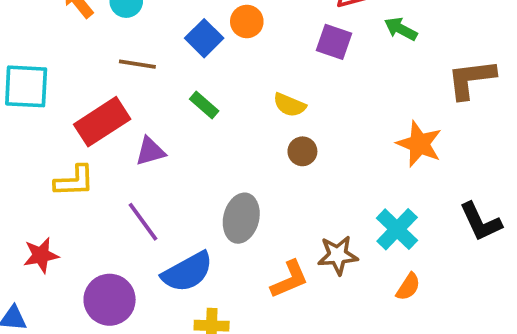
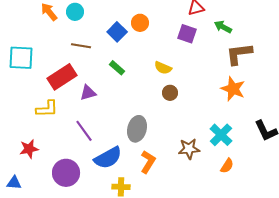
brown L-shape: (471, 79) -> (239, 54), moved
orange L-shape: (289, 279) -> (148, 162), moved, turned -35

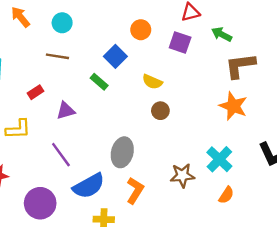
cyan circle: (75, 12) -> (62, 23), moved
orange circle: (140, 23) -> (141, 30), moved
blue square: (117, 32) -> (115, 56), moved
red rectangle: (62, 77) -> (36, 92), size x0.5

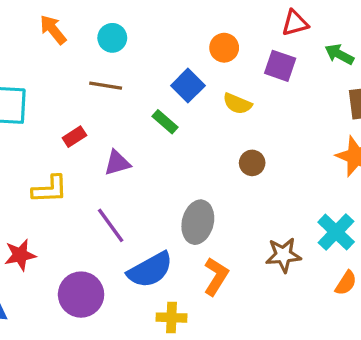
yellow semicircle: (152, 82) -> (237, 104), moved

